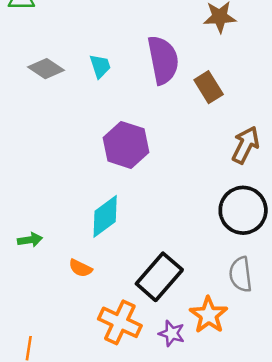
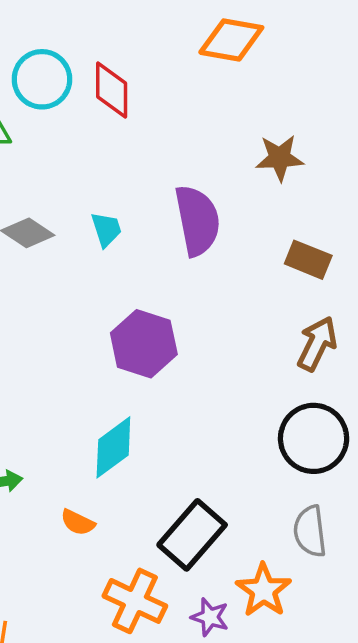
brown rectangle: (209, 87) -> (308, 260), moved, turned -36

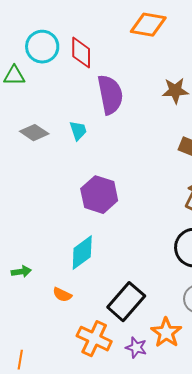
purple semicircle: (197, 220) -> (110, 95), moved

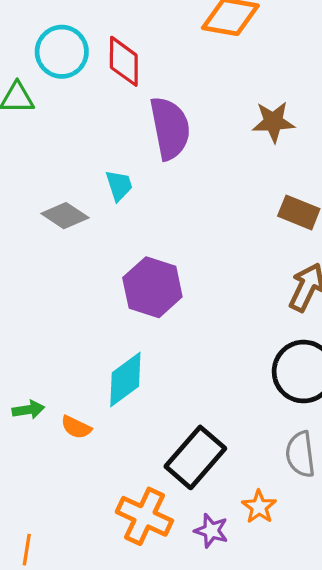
gray diamond: (34, 133) -> (65, 216), moved
orange semicircle: (62, 295) -> (76, 427), moved
orange star: (166, 333) -> (259, 507), size x0.7

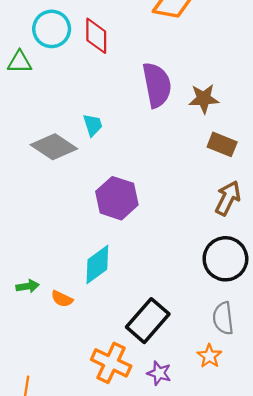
brown star: (273, 122) -> (204, 99), moved
purple semicircle: (170, 128) -> (157, 85), moved
gray diamond: (65, 216) -> (54, 147), size x1.4
orange star: (259, 507) -> (209, 356), moved

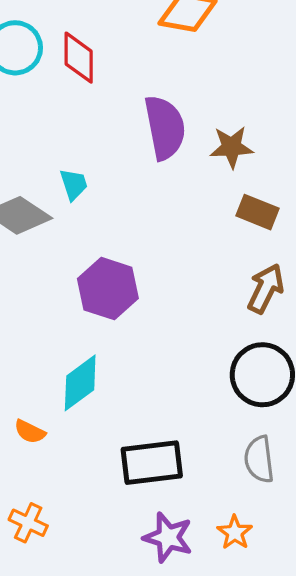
black rectangle: (148, 321) -> (152, 463), turned 42
orange star: (209, 356) -> (235, 532), moved
orange cross: (111, 363) -> (28, 523), moved, size x0.7
purple star: (159, 373) -> (168, 537), size x1.4

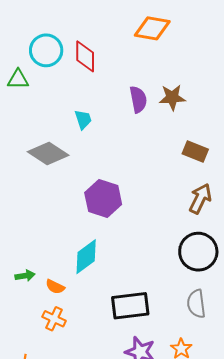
purple semicircle: (165, 128) -> (138, 99), size x0.7
brown star: (231, 147) -> (172, 97), moved
cyan trapezoid: (74, 184) -> (83, 119), moved
orange cross: (28, 523) -> (54, 319), moved

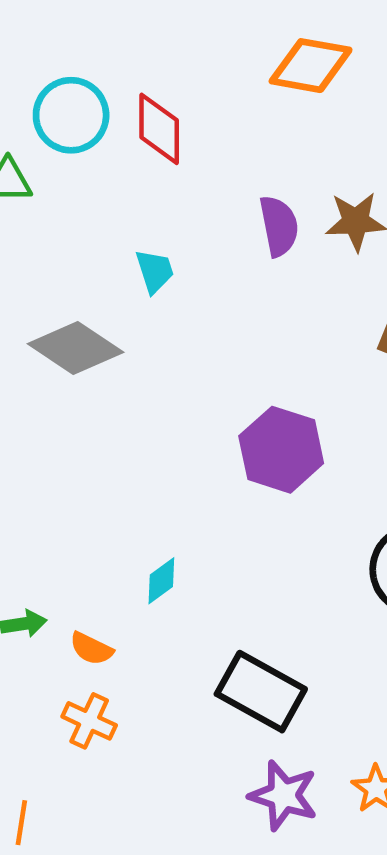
purple hexagon: (103, 199) -> (281, 450), moved
cyan diamond: (86, 257) -> (161, 581), size x0.6
black rectangle: (130, 306) -> (261, 692), turned 36

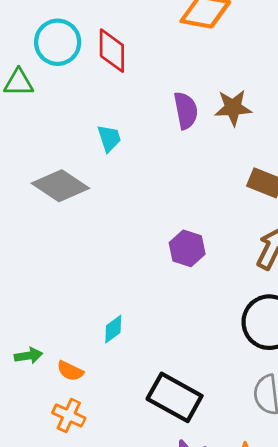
purple hexagon: (281, 450) -> (187, 248), size x0.7

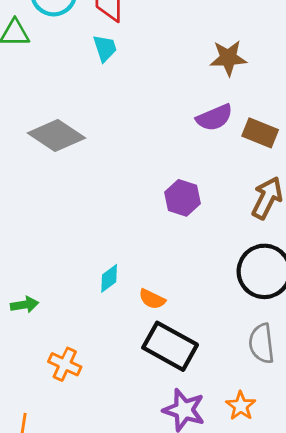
purple semicircle: (186, 110) -> (214, 118), moved, turned 78
cyan trapezoid: (109, 138) -> (105, 48), moved
orange semicircle: (70, 371) -> (152, 299), moved

